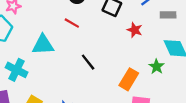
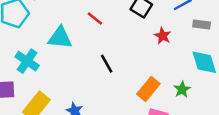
green star: (157, 67) -> (182, 89), moved

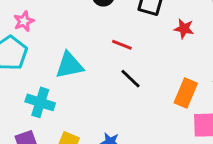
red line: (95, 18) -> (122, 45), moved

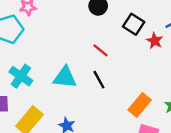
red star: (184, 29) -> (155, 41), moved
cyan triangle: (69, 65) -> (65, 77), moved

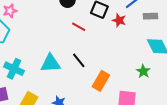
red line: (101, 50) -> (79, 27), moved
orange rectangle: (140, 105) -> (101, 81), moved

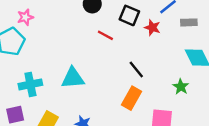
black line: (79, 60) -> (136, 70), moved
cyan cross: (14, 69) -> (30, 84), turned -36

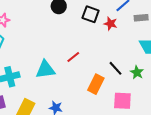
red line: (105, 35) -> (73, 57), moved, turned -64
black line: (136, 70) -> (115, 68), moved

